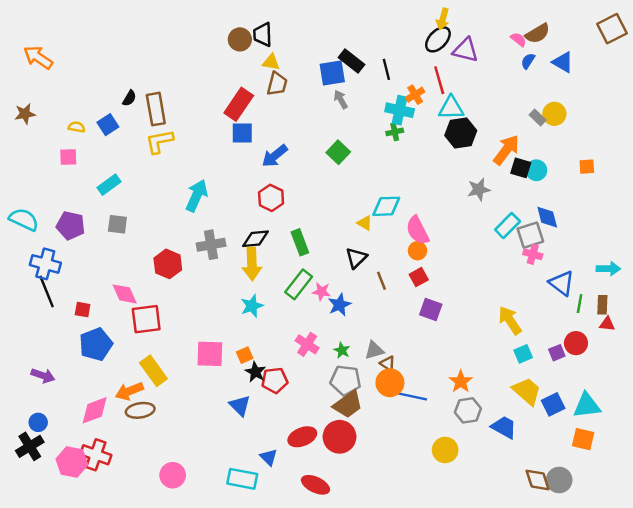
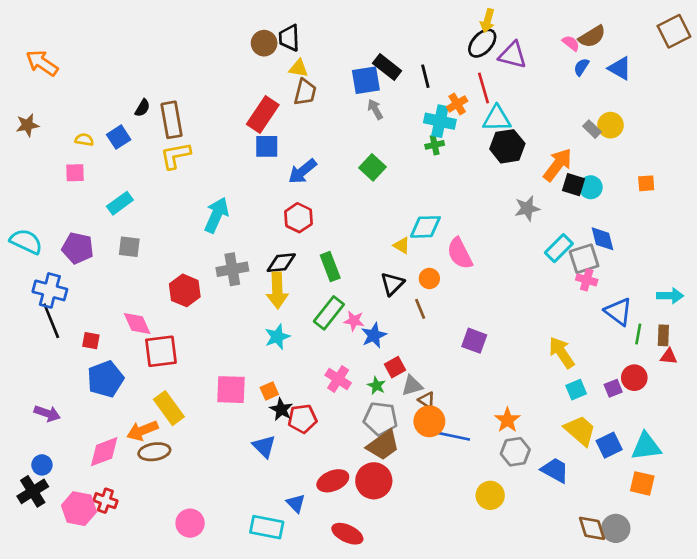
orange circle: (418, 251) -> (429, 279), moved
red square: (419, 277) -> (395, 367), moved
red cross: (96, 455) -> (105, 501), size x0.7

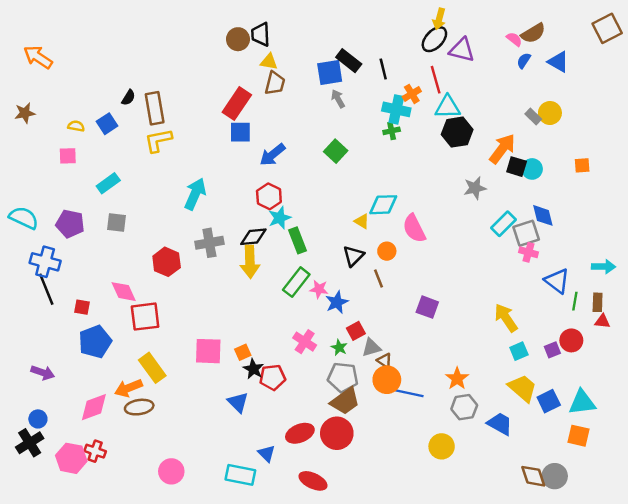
cyan star: (277, 337) -> (280, 218), moved

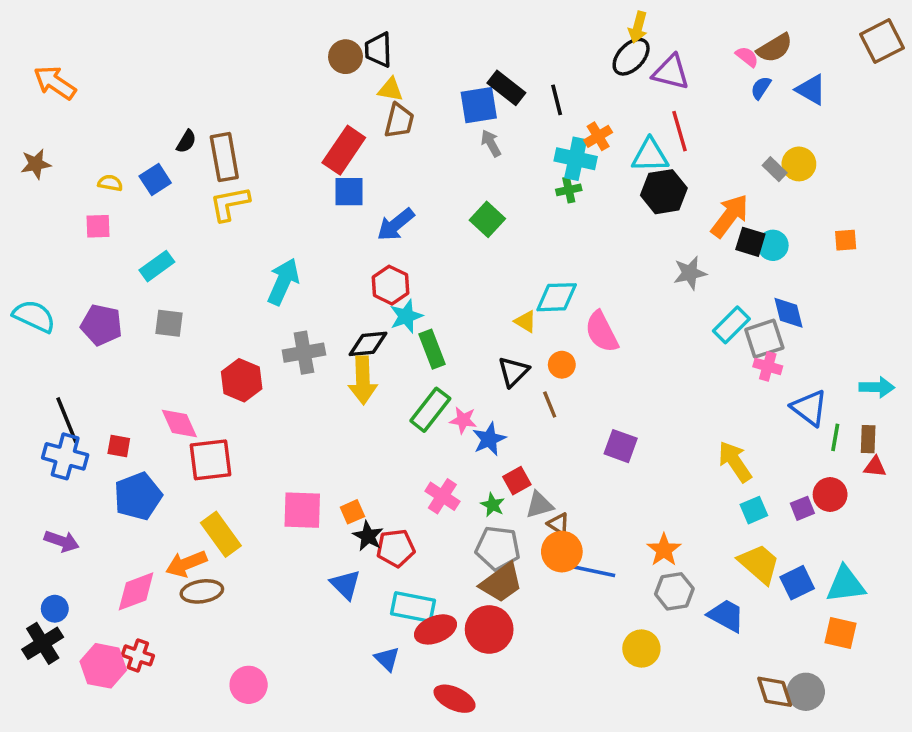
red line: (436, 80) -> (679, 131), moved
blue cross: (45, 262) -> (65, 456), moved
cyan rectangle: (240, 475) -> (413, 607), moved

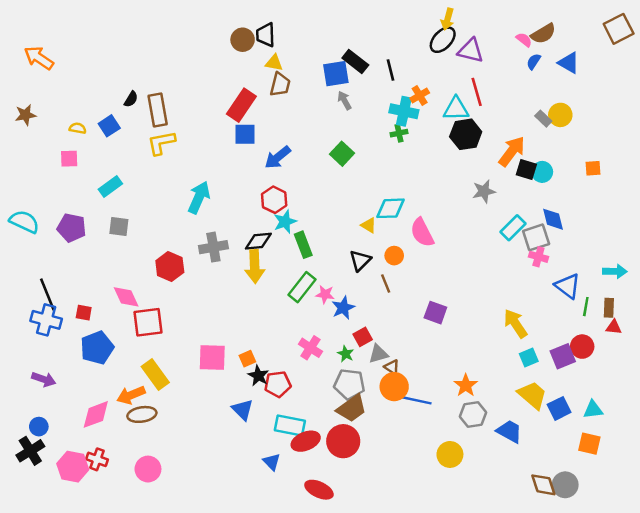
purple square: (802, 508) -> (563, 356), size x1.5
cyan triangle: (846, 584) -> (593, 410), size x0.7
pink circle: (249, 685) -> (148, 469), moved

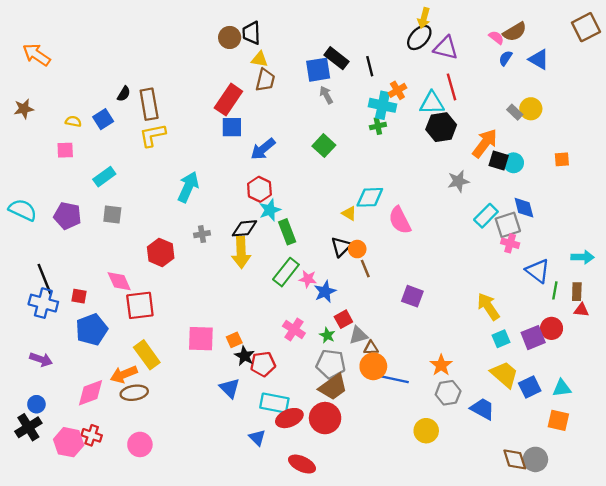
gray cross: (213, 247) -> (202, 234), size x0.6
orange circle: (394, 256) -> (357, 249), moved
brown triangle: (392, 367) -> (371, 348), turned -35

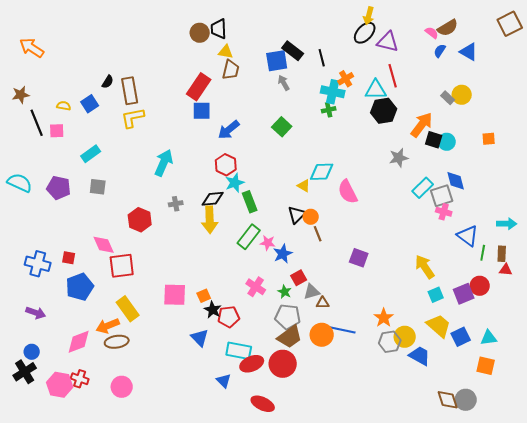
black line: (44, 279) -> (37, 123), moved
orange circle: (373, 366) -> (322, 335), moved
yellow circle: (426, 431) -> (405, 337), moved

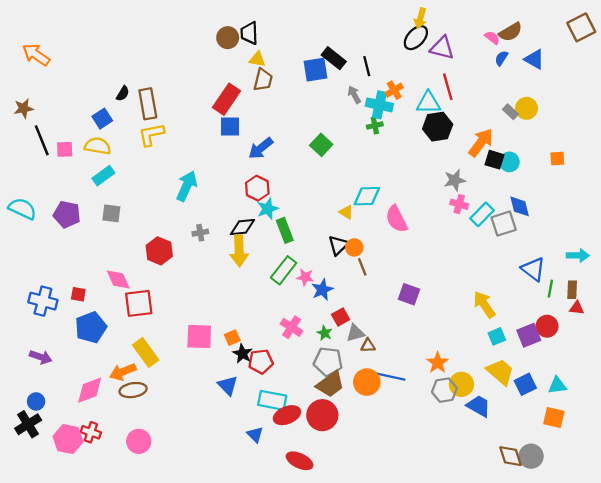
gray arrow: (284, 83) -> (354, 95), moved
yellow semicircle: (64, 106) -> (98, 146), moved, size x1.6
pink cross: (444, 212) -> (459, 204), moved

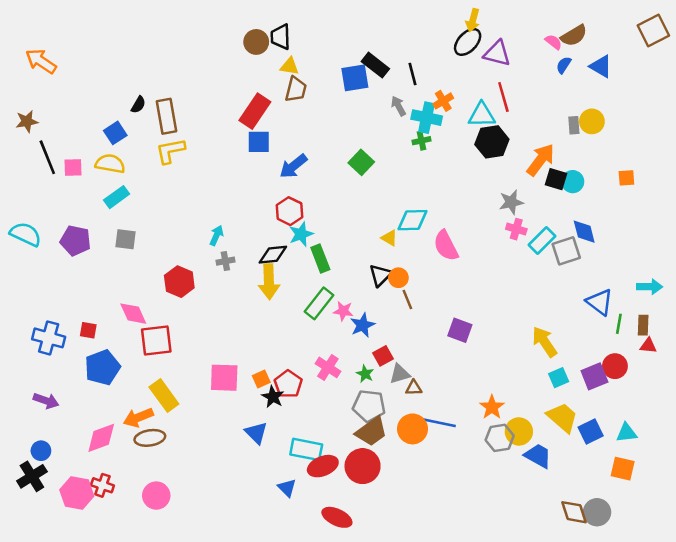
gray rectangle: (511, 112) -> (574, 125), turned 42
cyan arrow: (187, 186) -> (216, 235), moved, size x0.6
red pentagon: (261, 362) -> (288, 384), moved, turned -30

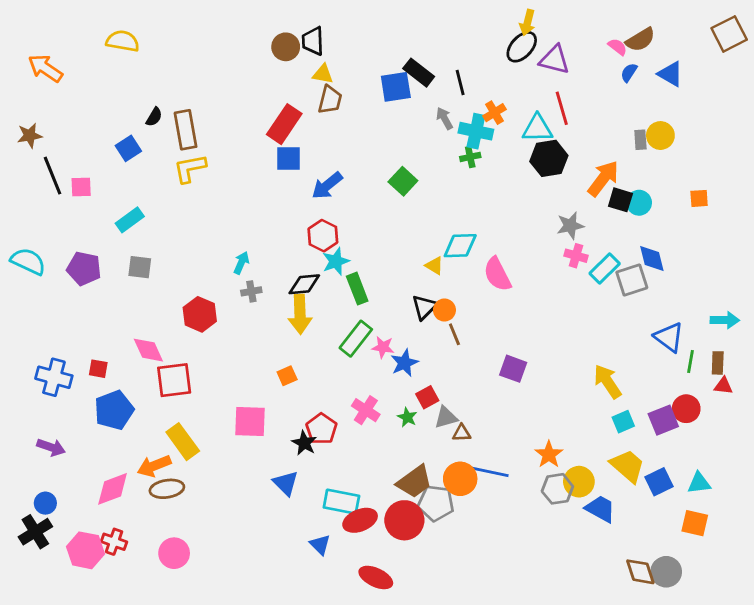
yellow semicircle: (110, 164) -> (123, 41), moved
orange square: (261, 379) -> (287, 376), moved
gray pentagon: (369, 406) -> (436, 503), moved

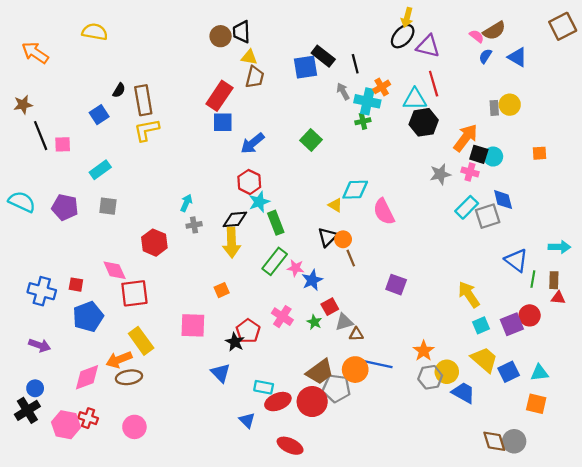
pink cross: (576, 256) -> (470, 172), moved
cyan rectangle: (341, 502) -> (264, 387), size x0.7

